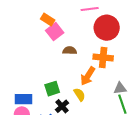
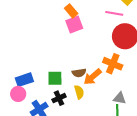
brown semicircle: (70, 50) -> (79, 73), moved, turned 152
blue rectangle: (23, 99) -> (24, 80), turned -36

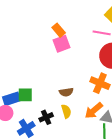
orange arrow: (93, 77) -> (94, 111), moved
green square: (55, 78) -> (25, 95), moved

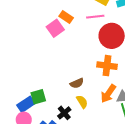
orange rectangle: (59, 30) -> (66, 17), moved
pink square: (62, 44) -> (55, 28), moved

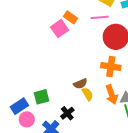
orange arrow: (108, 94) -> (112, 95), turned -54
yellow semicircle: (82, 102) -> (87, 94), moved
blue rectangle: (26, 104) -> (19, 106), moved

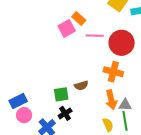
pink line: (100, 17) -> (95, 36), moved
yellow semicircle: (87, 94) -> (108, 125), moved
green square: (42, 97) -> (61, 94), moved

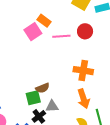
red circle: (122, 43) -> (85, 31), moved, size x0.6
brown semicircle: (81, 86) -> (43, 88), moved
gray triangle: (125, 105) -> (52, 106), moved

